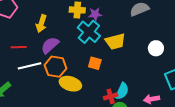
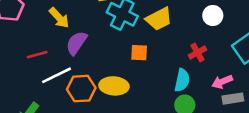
yellow arrow: (41, 24) -> (59, 18), turned -48
orange hexagon: (55, 67) -> (81, 89), moved
red cross: (111, 96) -> (198, 53), moved

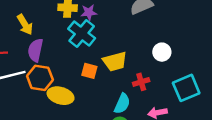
yellow trapezoid: (159, 19) -> (115, 61), moved
purple semicircle: (76, 43) -> (35, 50), turned -35
orange hexagon: (81, 89) -> (40, 78), moved

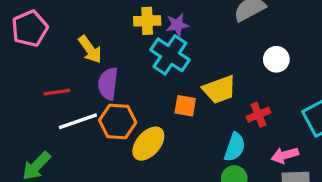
white circle: (162, 52) -> (276, 59), moved
yellow ellipse: (61, 96) -> (148, 144), turned -60

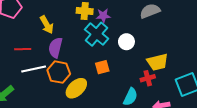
white circle: (276, 59) -> (126, 42), moved
yellow trapezoid: (219, 90) -> (157, 62), moved
orange square: (185, 106) -> (102, 67), turned -32

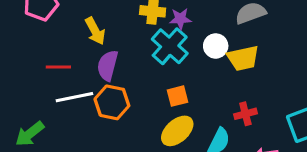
white circle: (126, 42) -> (216, 46), moved
yellow trapezoid: (157, 62) -> (243, 58), moved
yellow ellipse: (76, 88) -> (177, 131), moved

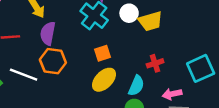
white line: (74, 97) -> (24, 75), moved, turned 36

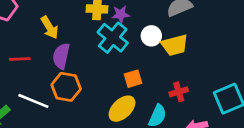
orange square: (102, 53) -> (133, 79), moved

